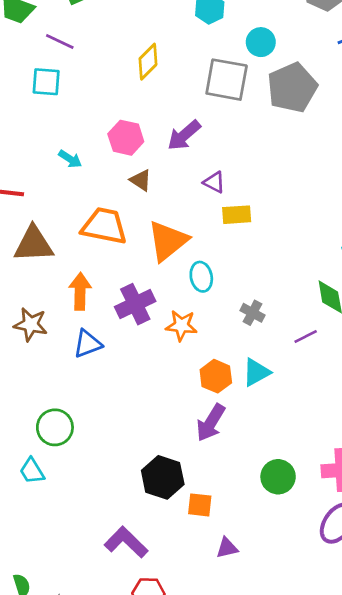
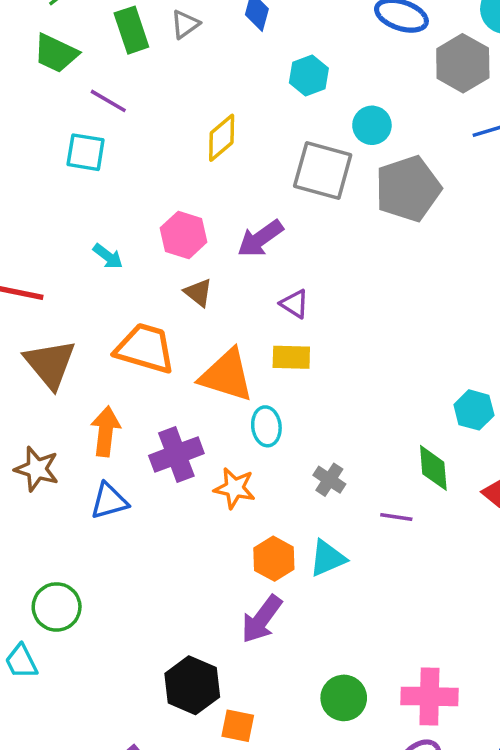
yellow rectangle: (237, 215) -> (291, 357), moved
orange triangle: (168, 241) -> (227, 375), turned 51
brown triangle: (34, 244) -> (50, 364), turned 48
purple line: (306, 336) -> (396, 517), turned 30

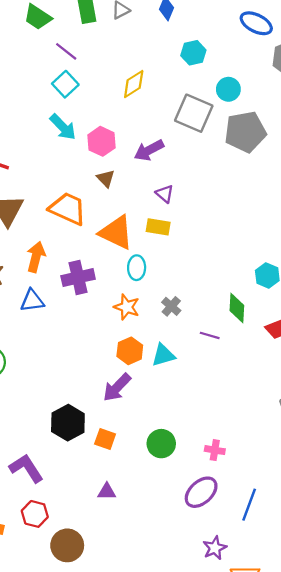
cyan square: (86, 152) -> (65, 84), moved, turned 30
cyan arrow: (108, 256) -> (63, 127), moved, size x1.5
orange star: (235, 488) -> (127, 307), moved
pink cross: (429, 696) -> (215, 450), size x0.6
orange square: (238, 726) -> (105, 439), moved

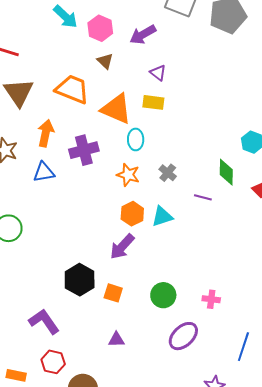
purple ellipse: (201, 492) -> (183, 336), moved

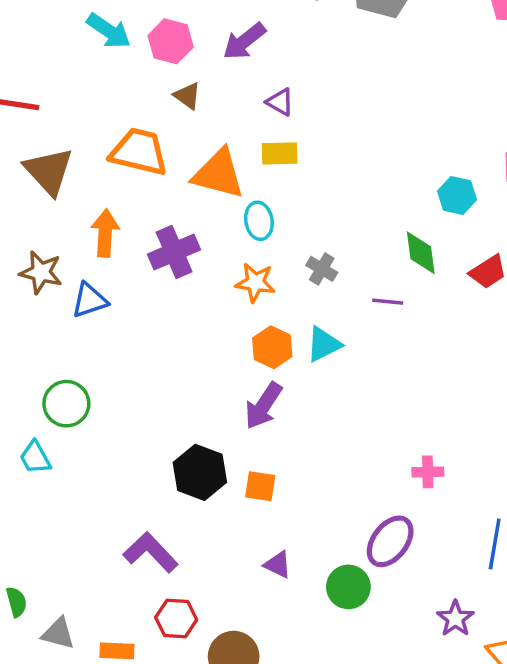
blue triangle: (44, 172) -> (90, 300), moved
green circle: (163, 295) -> (348, 587), moved
purple triangle: (116, 340) -> (278, 565), turned 36

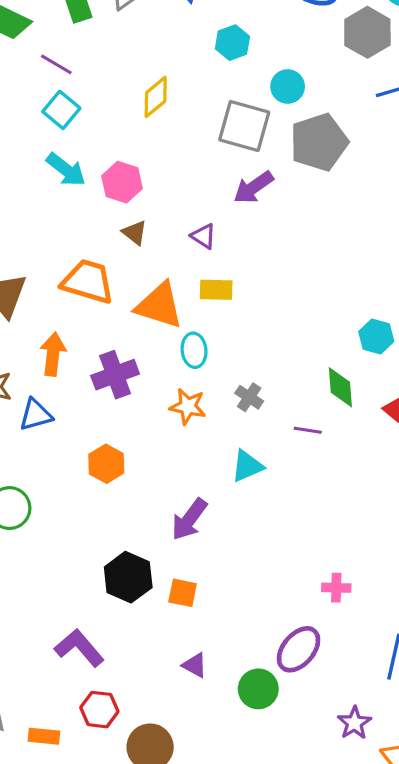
purple arrow: (244, 41) -> (253, 187), moved
purple triangle: (280, 102) -> (204, 236), moved
orange hexagon: (272, 347) -> (106, 464), moved

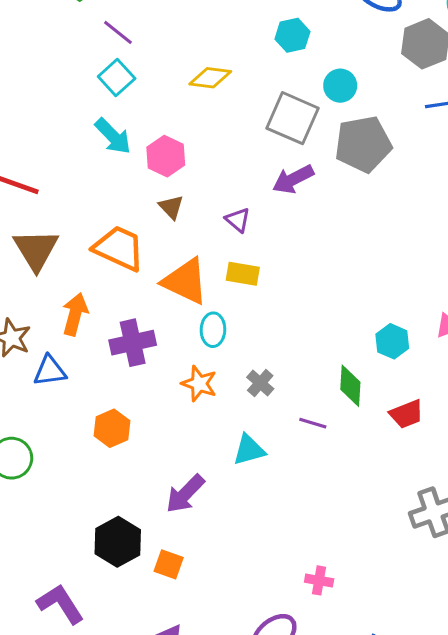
yellow diamond: (156, 97) -> (210, 78), turned 39

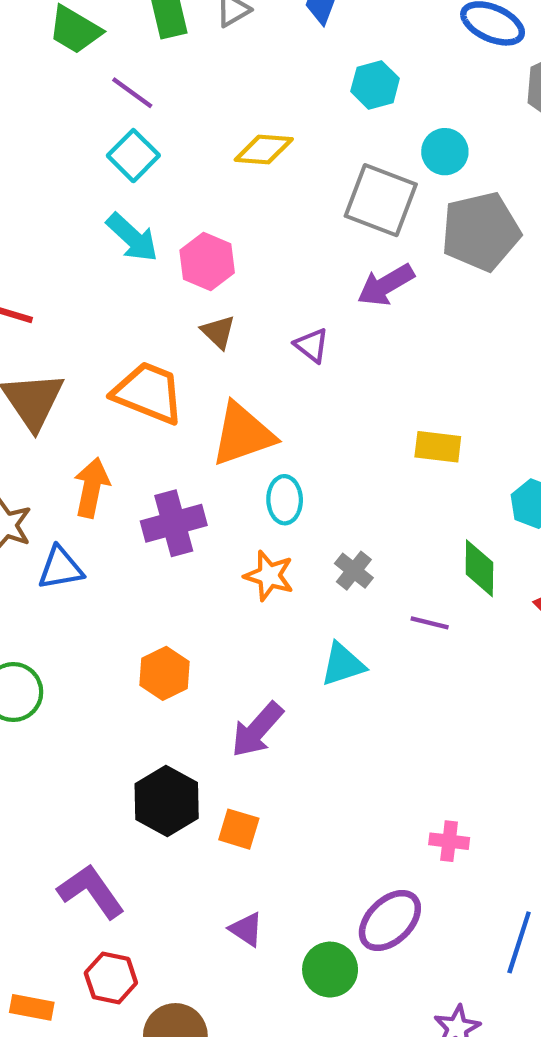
yellow rectangle: (243, 274) -> (438, 447), moved
orange triangle: (185, 281) -> (243, 434), turned -42
orange hexagon: (112, 428) -> (165, 673), moved

